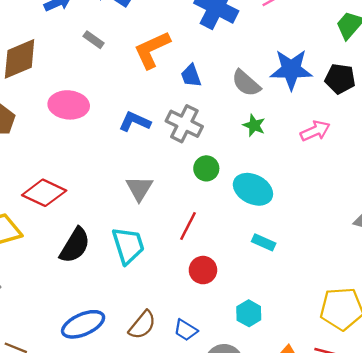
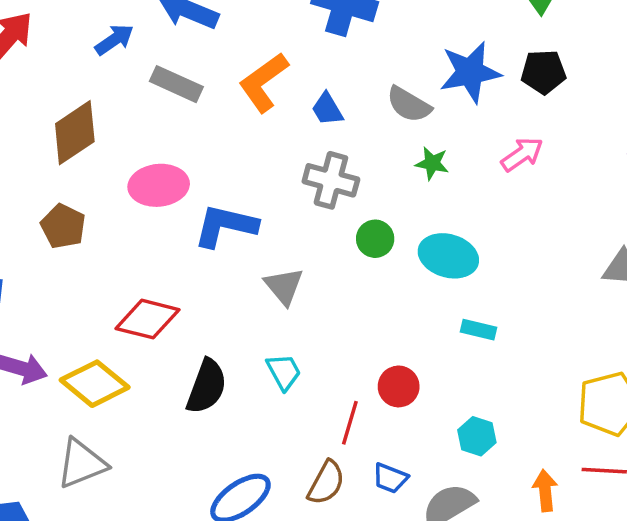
gray rectangle: (94, 40) -> (176, 84), size x1.6
blue L-shape: (135, 122) -> (225, 226), moved, size x1.4
red line: (188, 226) -> (350, 423), moved
cyan trapezoid: (128, 245) -> (284, 372), size x0.7

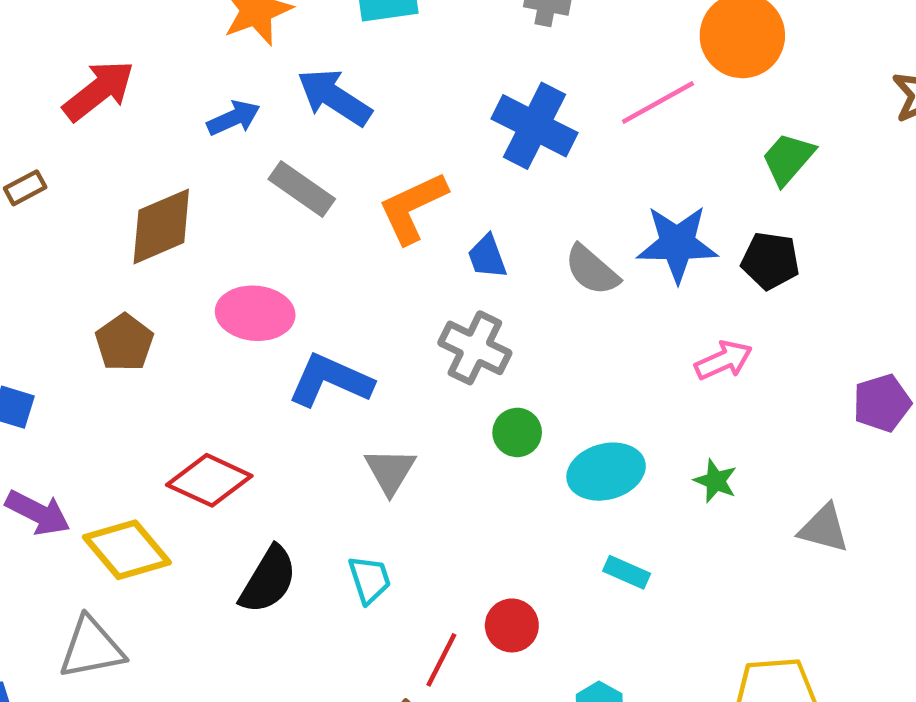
green star: (432, 163) -> (715, 481), moved
cyan ellipse: (448, 256) -> (606, 472), turned -42

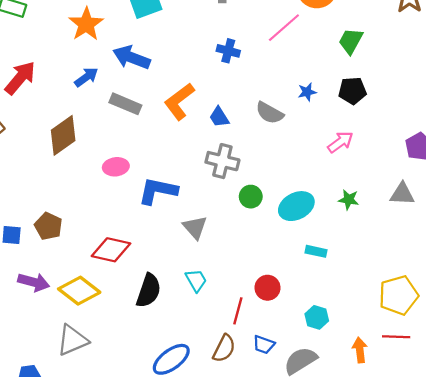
blue cross: (534, 126) -> (228, 51), size x0.6
blue star: (677, 244) -> (307, 92), size x0.5
pink ellipse: (255, 313) -> (116, 167), size x0.7
brown pentagon: (124, 343) -> (48, 226), moved
gray triangle: (824, 528) -> (402, 194), moved

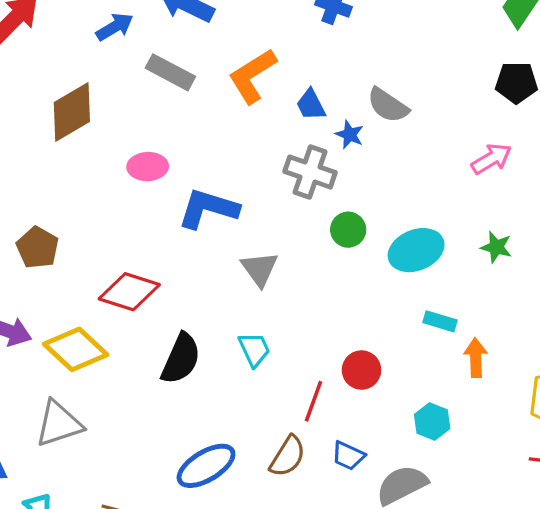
blue star: (307, 92) -> (350, 135), moved, turned 30
orange arrow: (360, 350) -> (476, 358), moved

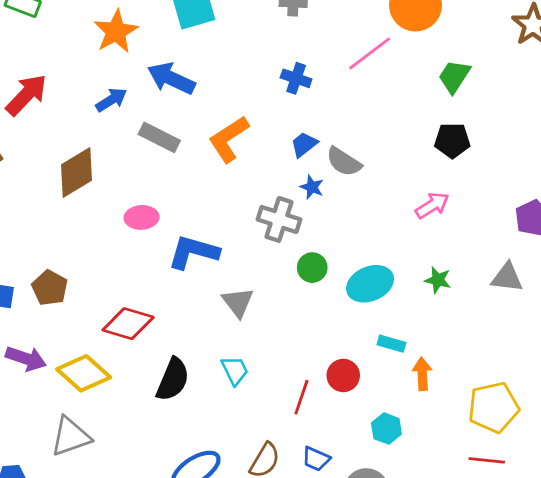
blue trapezoid: (311, 105) -> (304, 145), moved, turned 80
red circle: (361, 370) -> (343, 375), moved
red line: (313, 401) -> (301, 397), moved

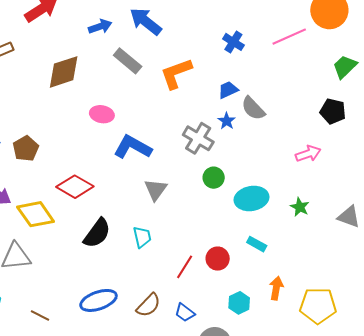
orange arrow: (422, 374) -> (276, 288), moved

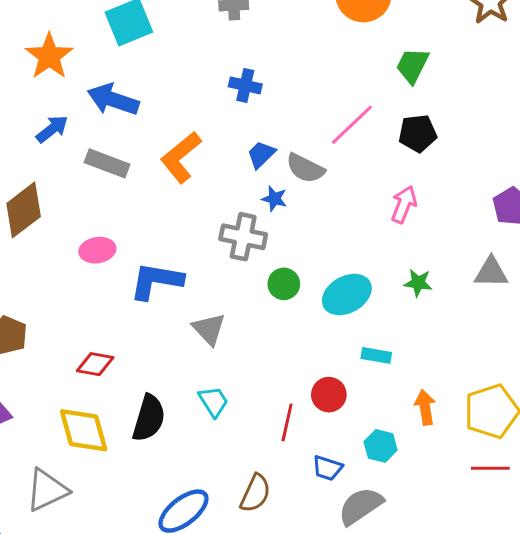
pink line: (289, 37) -> (352, 125), moved
pink arrow: (308, 154) -> (404, 204), turned -30
red diamond: (75, 187) -> (95, 364), size x0.7
yellow diamond: (36, 214) -> (84, 430), moved, turned 39
blue trapezoid: (185, 313) -> (327, 468), moved

